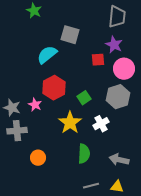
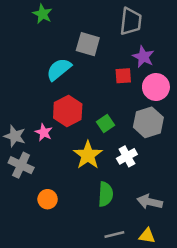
gray trapezoid: (117, 17) -> (131, 21), moved
gray cross: (17, 131) -> (21, 165), turned 30

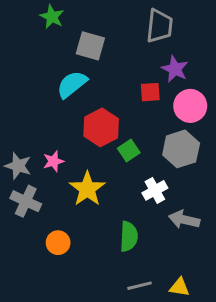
gray square: (88, 44) -> (90, 46), moved
red hexagon: (68, 111) -> (101, 127), moved
pink star: (44, 132) -> (53, 161), turned 30
yellow star: (88, 155) -> (87, 189), moved
gray arrow: (150, 202) -> (184, 220), moved

